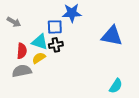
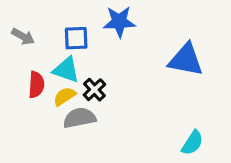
blue square: (55, 27) -> (76, 38), moved
black cross: (56, 45) -> (94, 90), moved, turned -32
gray semicircle: (22, 71) -> (79, 118), moved

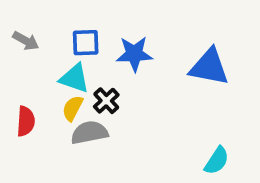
blue star: (119, 22) -> (134, 54), moved
red semicircle: (36, 85) -> (26, 121), moved
yellow semicircle: (65, 96) -> (73, 108), turned -30

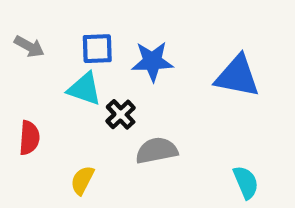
yellow semicircle: (73, 108) -> (82, 180), moved
gray semicircle: (89, 133) -> (157, 151), moved
cyan semicircle: (217, 161) -> (246, 182), turned -56

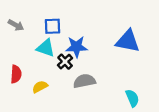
blue star: (152, 61) -> (76, 47), moved
yellow semicircle: (82, 180) -> (40, 87), moved, turned 35

